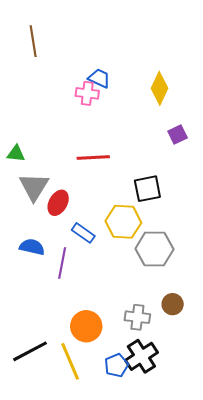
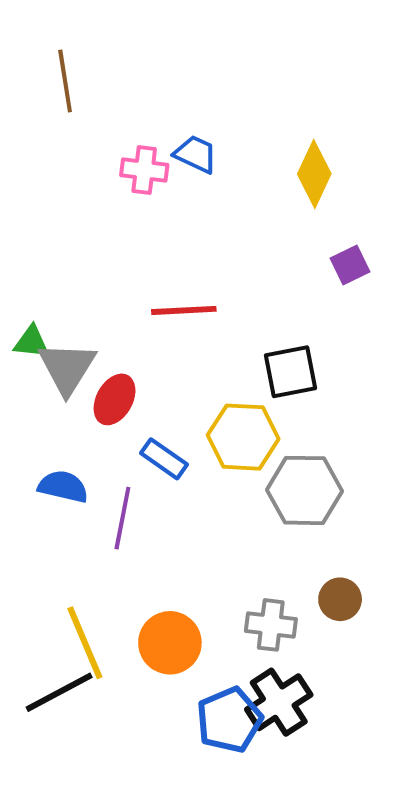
pink cross: (87, 93) -> (144, 170), moved
green triangle: (16, 154) -> (31, 342), moved
yellow line: (70, 361) -> (85, 643), moved
blue pentagon: (116, 365) -> (229, 720), size x1.4

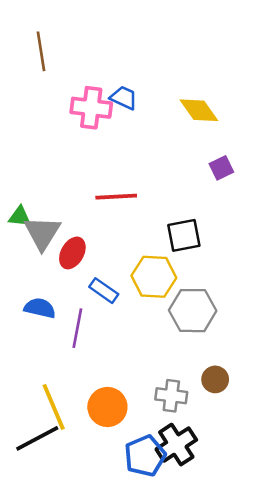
pink cross: (144, 170) -> (91, 108), size x1.4
yellow diamond: (314, 174) -> (199, 110), turned -60

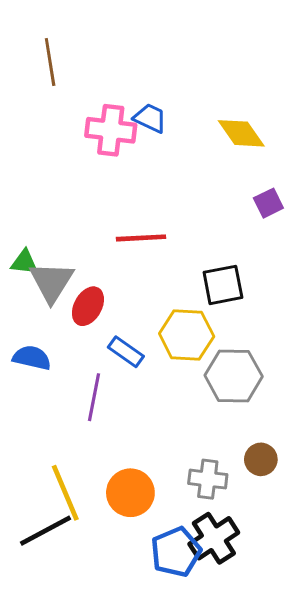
blue semicircle: (40, 308) -> (32, 358), moved

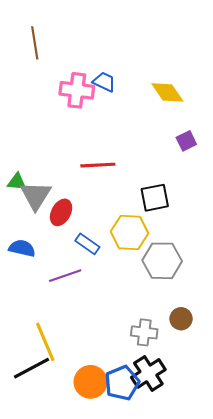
purple line: (94, 397) -> (65, 276), turned 60
orange circle: (130, 493) -> (90, 382), moved

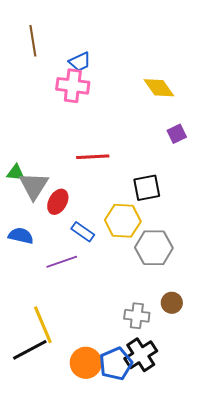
blue trapezoid: (104, 82) -> (80, 62), moved, turned 130

